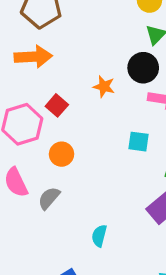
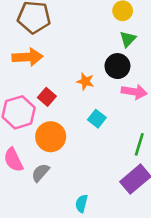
cyan square: (138, 142) -> (97, 119), moved, turned 30
orange circle: (62, 154) -> (51, 137), size x1.5

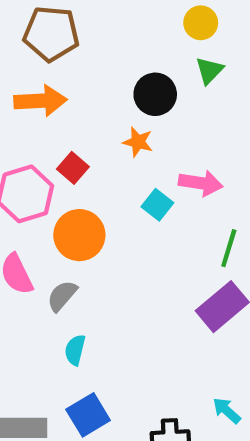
black circle: (117, 66) -> (155, 94), moved
pink arrow: (134, 92) -> (201, 183), moved
cyan semicircle: (82, 204) -> (75, 350), moved

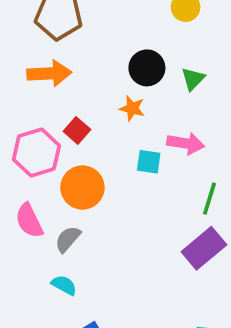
green triangle: (209, 70) -> (193, 79), moved
cyan square: (157, 205) -> (149, 162), turned -30
cyan semicircle: (75, 350) -> (64, 285), moved, turned 105

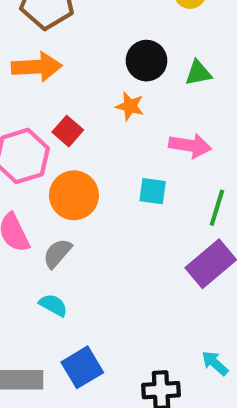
green triangle: (193, 79) -> (198, 73), turned 35
cyan square: (149, 162) -> (153, 191), moved

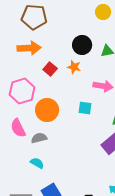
red square: (68, 131) -> (50, 69), moved
gray semicircle: (57, 253) -> (39, 138), turned 35

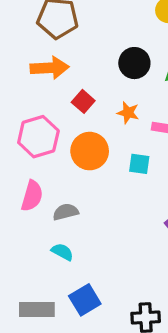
orange star: (74, 67) -> (128, 113), moved
orange circle: (47, 110) -> (90, 151), moved
pink semicircle: (18, 128) -> (32, 196), turned -138

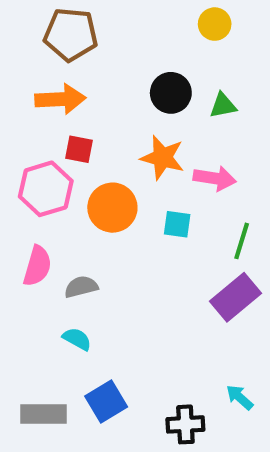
red square: (83, 101) -> (79, 149), moved, turned -30
orange star: (128, 113) -> (162, 158), size x1.5

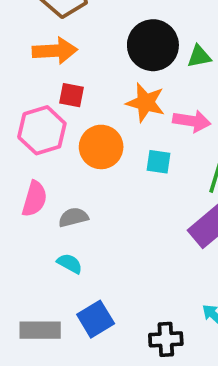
black circle: (171, 93) -> (153, 45), size x1.4

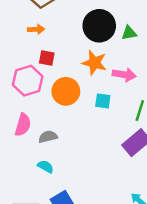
orange arrow: (55, 51) -> (36, 29), size x0.6

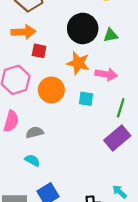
orange arrow: (36, 29) -> (23, 32), size x1.5
red square: (47, 58) -> (39, 51), moved

